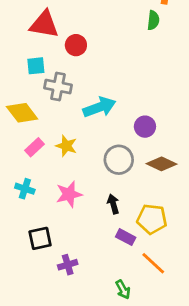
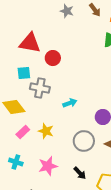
cyan arrow: (99, 107) -> (70, 103), size x0.6
black arrow: (113, 204) -> (80, 173), turned 152

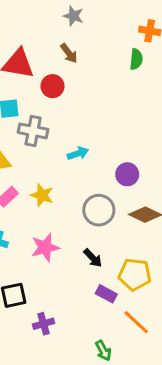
brown arrow: (95, 10) -> (69, 53), moved

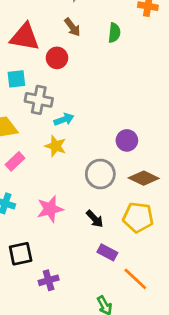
green semicircle: (136, 59) -> (114, 33), moved
cyan arrow: (78, 153) -> (64, 119), moved
yellow star: (42, 195) -> (56, 146), moved
yellow pentagon: (135, 274) -> (138, 217), moved

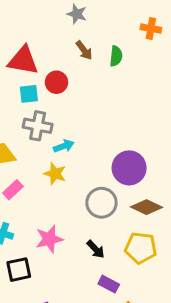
brown arrow: (72, 27) -> (84, 50), moved
cyan square: (16, 79) -> (29, 94), moved
purple circle: (127, 140) -> (129, 168), size x1.5
black square: (21, 254) -> (19, 270), moved

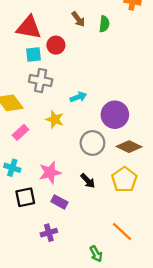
cyan arrow: (64, 146) -> (78, 97), moved
yellow pentagon: (141, 248) -> (124, 180), turned 30
purple rectangle: (109, 284) -> (59, 202), moved

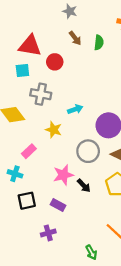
cyan square: (34, 55) -> (22, 70), moved
pink rectangle: (21, 132) -> (29, 151), moved
pink star: (50, 172) -> (63, 175), moved

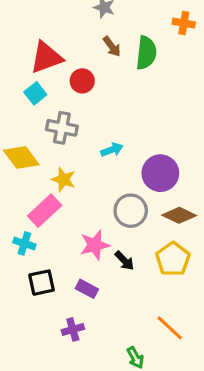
green semicircle: (99, 42) -> (146, 53), size x1.5
red triangle: (30, 46) -> (46, 57), turned -30
cyan square: (22, 70) -> (35, 93), turned -32
yellow star: (54, 130) -> (63, 179), moved
pink rectangle: (29, 151) -> (45, 211), size x1.5

